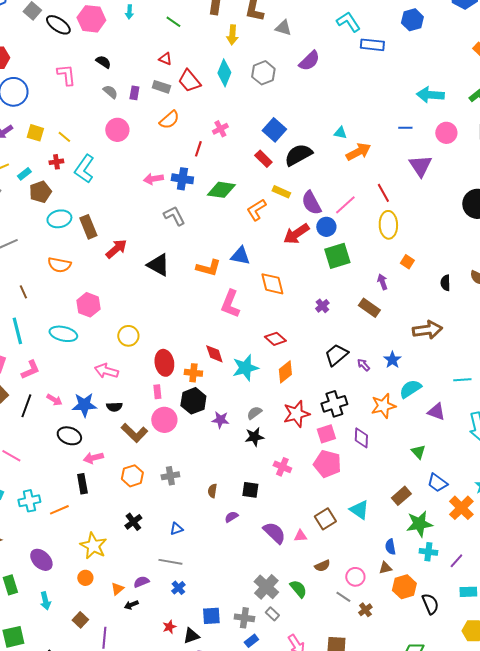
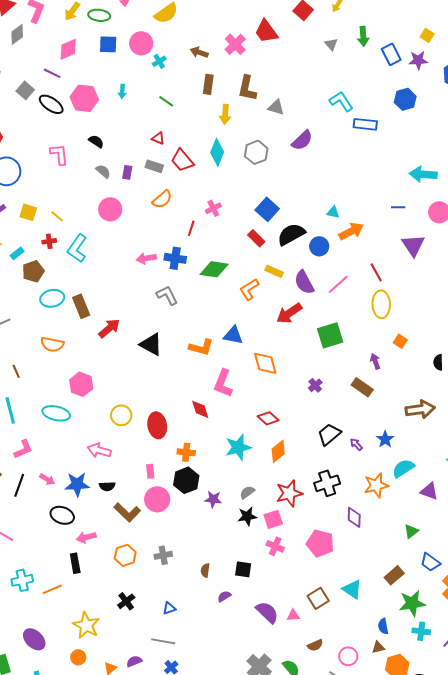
blue circle: (326, 227) -> (319, 246), moved
red diamond: (214, 354) -> (200, 409), moved
red ellipse: (164, 363) -> (157, 425), moved
pink square: (326, 434) -> (273, 519), moved
green triangle: (418, 452) -> (411, 531), turned 35

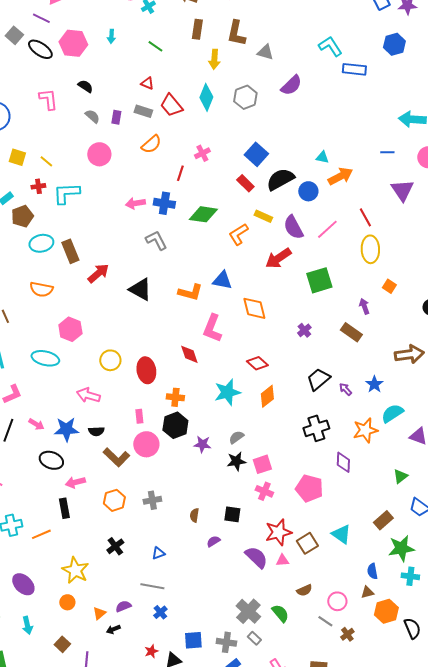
cyan L-shape: (77, 248) -> (66, 193), turned 52
red star: (289, 493) -> (278, 532), moved

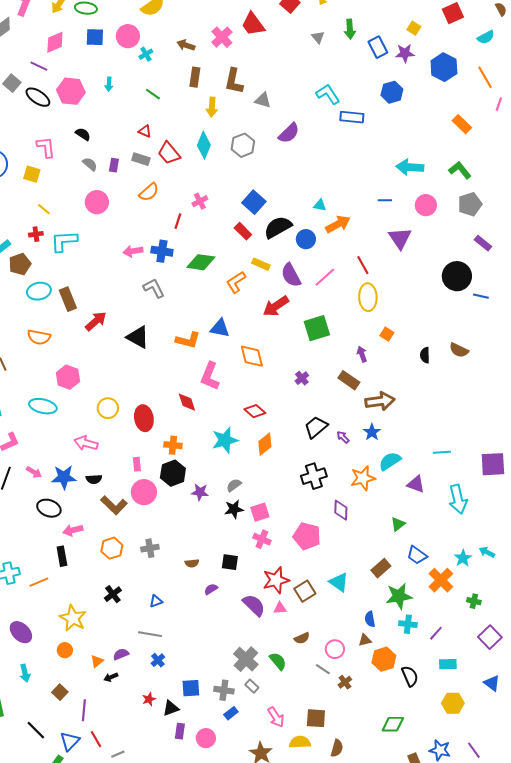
yellow square: (17, 157) -> (32, 174), moved
brown arrow: (409, 354) -> (380, 401), moved
brown semicircle: (194, 515) -> (192, 563), turned -104

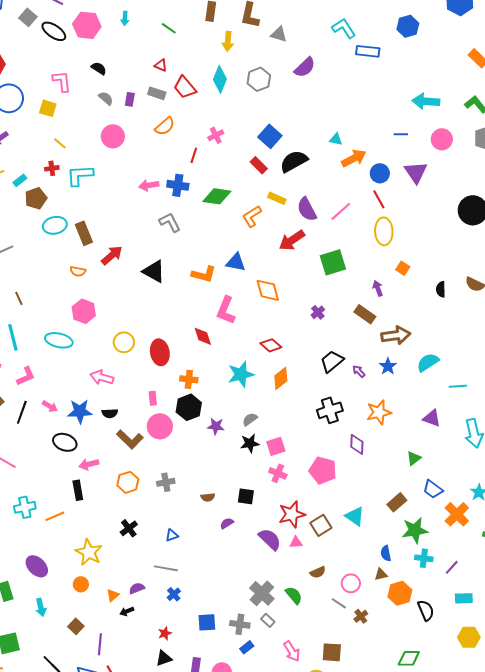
blue circle: (306, 239) -> (380, 173), moved
orange semicircle: (39, 337) -> (78, 271), moved, size x0.7
cyan semicircle: (390, 461) -> (428, 362), moved
black triangle: (171, 708) -> (164, 658), moved

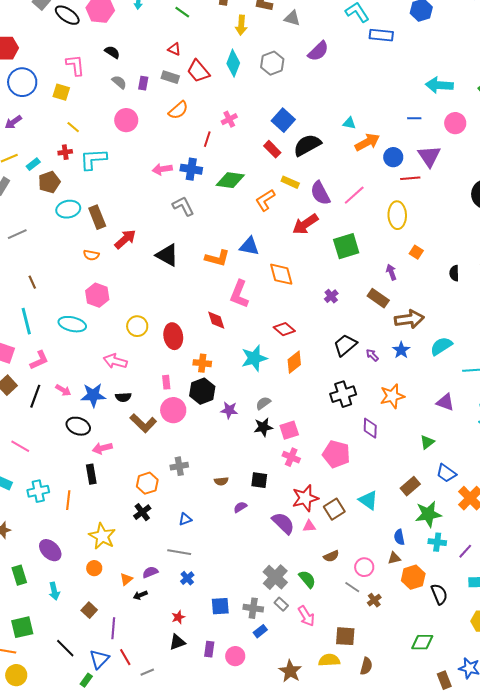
red line: (379, 199) -> (410, 178), moved, turned -66
orange hexagon: (128, 482) -> (147, 483), moved
orange line: (55, 516) -> (68, 500), turned -60
pink arrow: (292, 651) -> (306, 616), moved

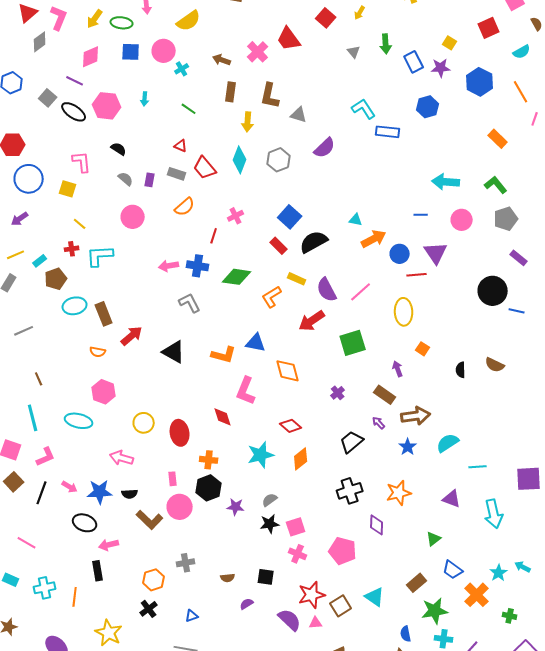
purple arrow: (372, 355) -> (379, 423), moved

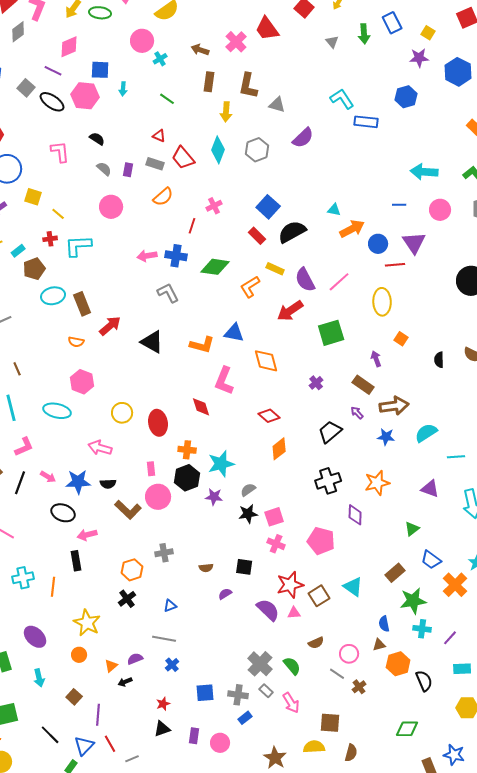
blue square: (131, 52) -> (100, 70), moved
blue rectangle: (414, 62) -> (392, 23), moved
yellow square: (68, 189) -> (33, 197), moved
blue star: (408, 447) -> (386, 437), turned -30
cyan star: (261, 455) -> (221, 464), moved

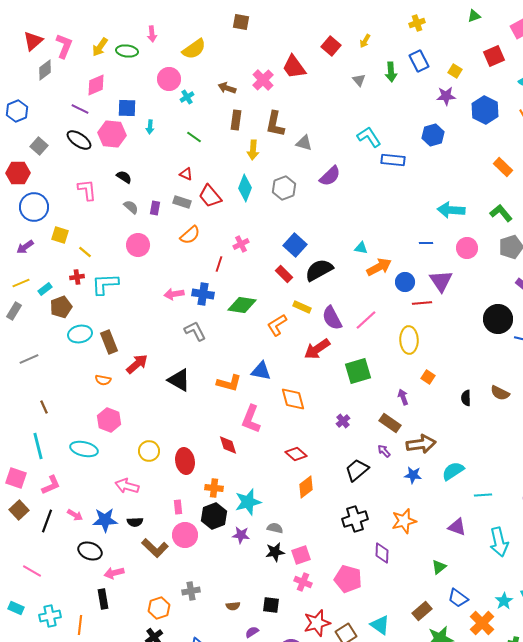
gray square: (26, 88) -> (39, 146), moved
gray semicircle: (248, 490) -> (275, 528), turned 49

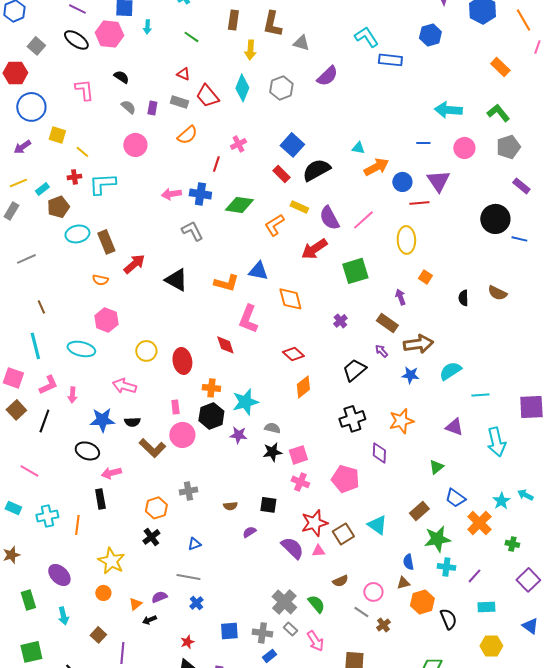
pink arrow: (75, 515) -> (72, 395), moved, turned 63

